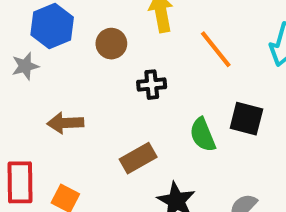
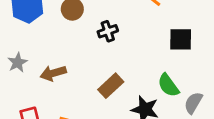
gray star: (25, 66) -> (17, 63), moved
green semicircle: (203, 135) -> (168, 85), moved

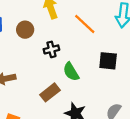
green semicircle: (168, 85) -> (71, 72), moved

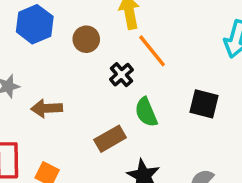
orange line: (85, 24) -> (152, 51), moved
black cross: (51, 49) -> (121, 75), turned -35

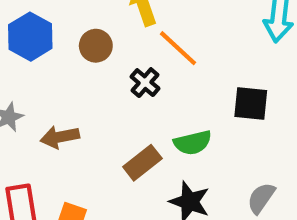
green semicircle: (146, 112) -> (193, 143), moved, turned -72

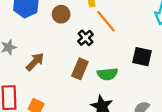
brown arrow: (60, 137) -> (35, 62), turned 138
brown rectangle: (142, 163) -> (80, 69), moved, turned -36

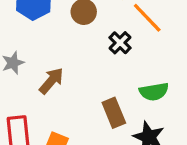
brown rectangle: (80, 69) -> (114, 113), moved, turned -42

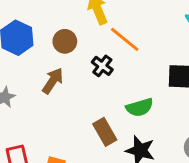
brown arrow: (51, 81) -> (53, 81), moved

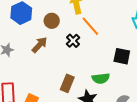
green semicircle: (140, 107) -> (101, 78), moved
brown rectangle: (105, 132) -> (67, 83), turned 42

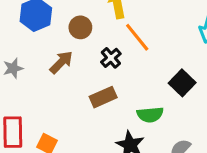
black square: (122, 56) -> (182, 83), turned 30
brown rectangle: (67, 83) -> (103, 97), moved, turned 42

